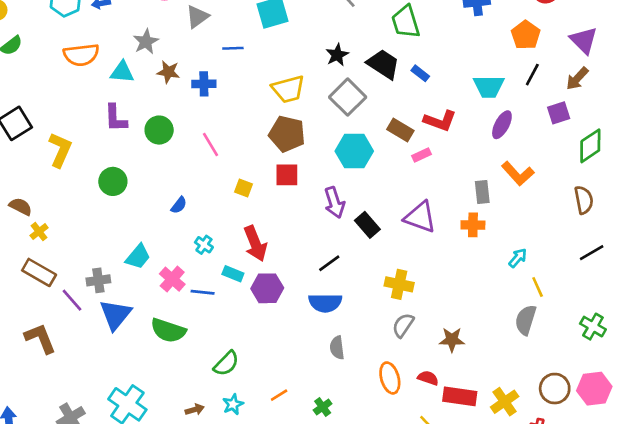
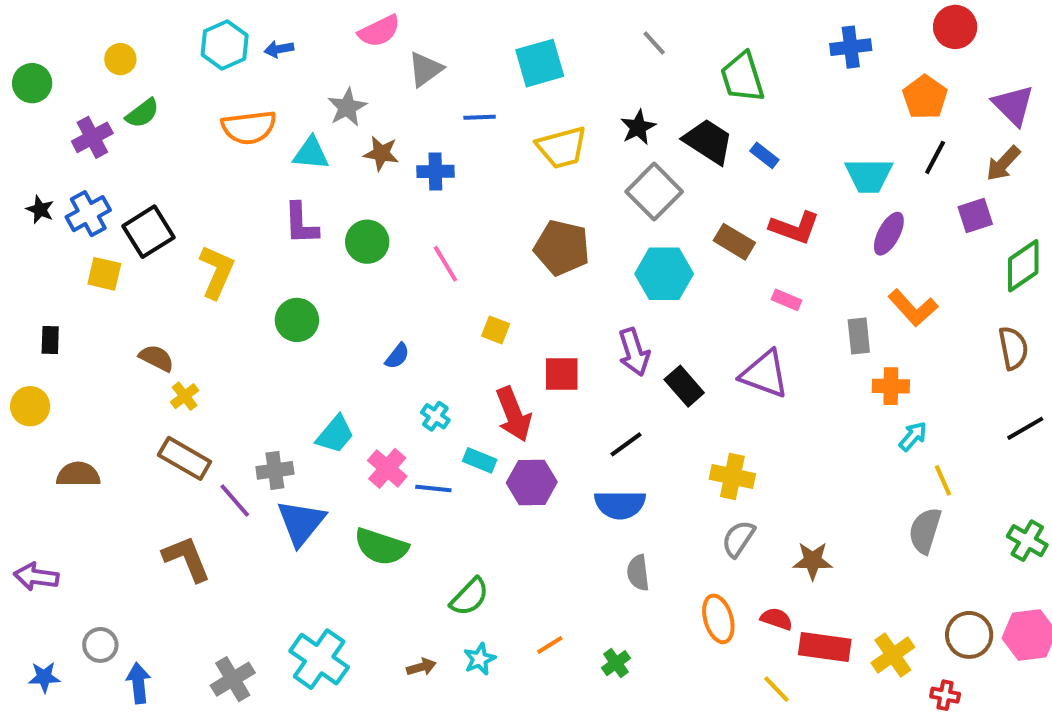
yellow trapezoid: (288, 89) -> (562, 147), moved
pink rectangle: (422, 155) -> (787, 300), moved, turned 48
red square: (287, 175) -> (562, 374), moved
orange cross: (473, 225) -> (891, 386), moved

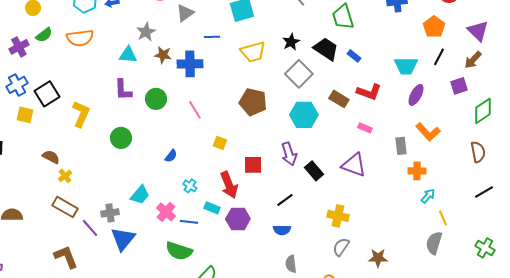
orange semicircle: (249, 127) -> (80, 38), moved
blue cross: (435, 171) -> (190, 64), size x1.4
blue semicircle: (620, 505) -> (282, 230), size x0.7
green semicircle: (381, 547) -> (179, 251), moved

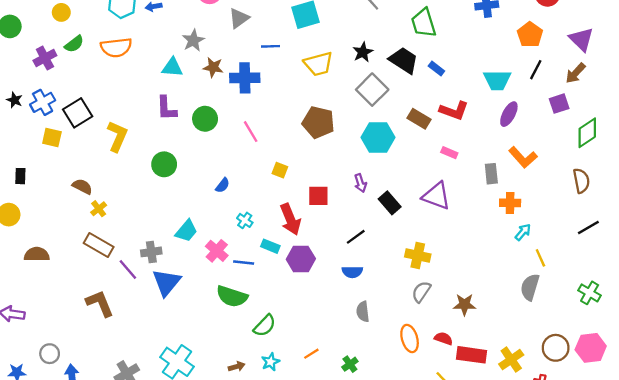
purple arrow: (289, 154) -> (360, 183), size x0.7

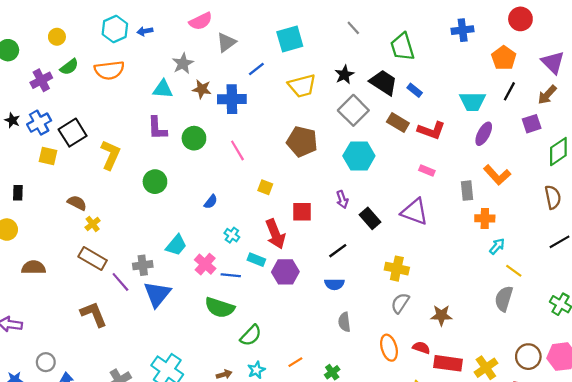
blue line: (270, 46) -> (256, 69), turned -36
brown rectangle: (419, 119) -> (398, 123), moved
yellow line: (540, 258) -> (514, 271), turned -30

